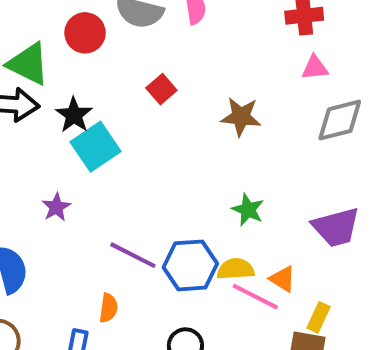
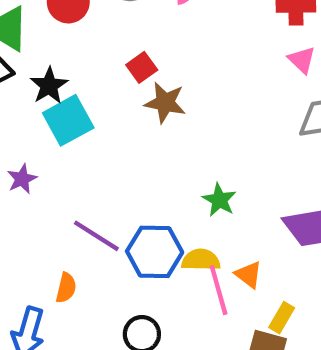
pink triangle: (315, 68) -> (302, 60), turned 44
brown star: (241, 117) -> (165, 103), moved
pink line: (255, 297) -> (219, 290), turned 42

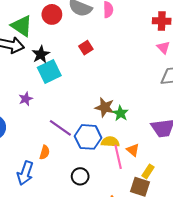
brown star: (165, 103) -> (105, 107), moved

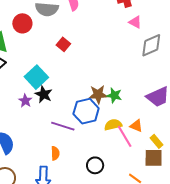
black star: (41, 54) -> (44, 94), moved
purple star: (26, 99) -> (25, 101), moved
blue hexagon: (88, 137) -> (86, 111), moved
yellow rectangle: (148, 171) -> (157, 141), turned -56

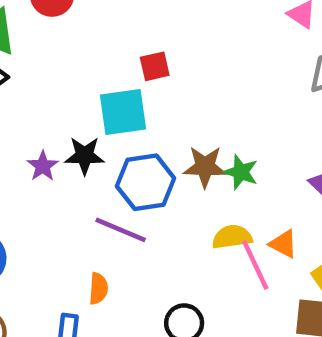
red square: (63, 44) -> (155, 66), moved, turned 32
cyan square: (36, 77) -> (123, 112), moved, turned 30
black star: (44, 94) -> (85, 156), turned -30
blue hexagon: (86, 111) -> (146, 182), moved

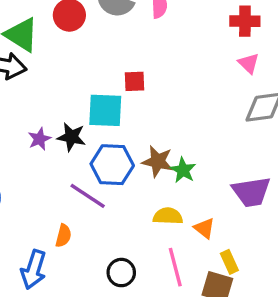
pink line: (255, 265) -> (175, 267), moved

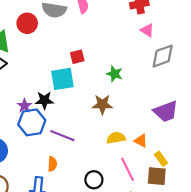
blue hexagon: (112, 165) -> (32, 122), moved
green star: (183, 170) -> (114, 74), moved

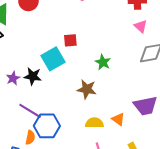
cyan square: (62, 79) -> (53, 59), turned -30
blue hexagon: (32, 122) -> (47, 126), moved
purple line: (62, 136) -> (30, 111), moved
orange triangle: (141, 141) -> (118, 119), moved

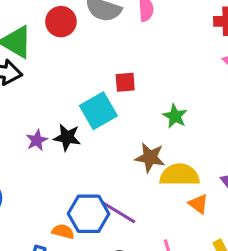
purple line: (30, 111) -> (119, 212), moved
yellow semicircle: (94, 123) -> (180, 175), moved, size x1.4
orange semicircle: (30, 138) -> (63, 231), turned -88

